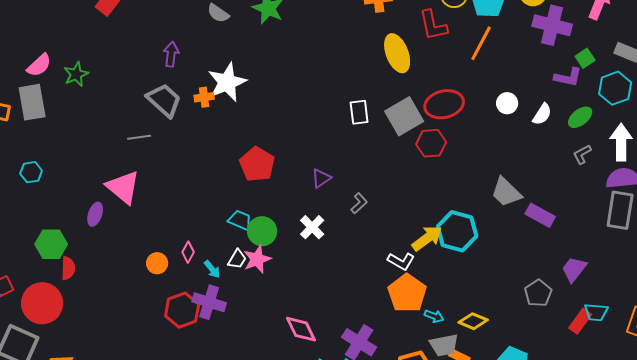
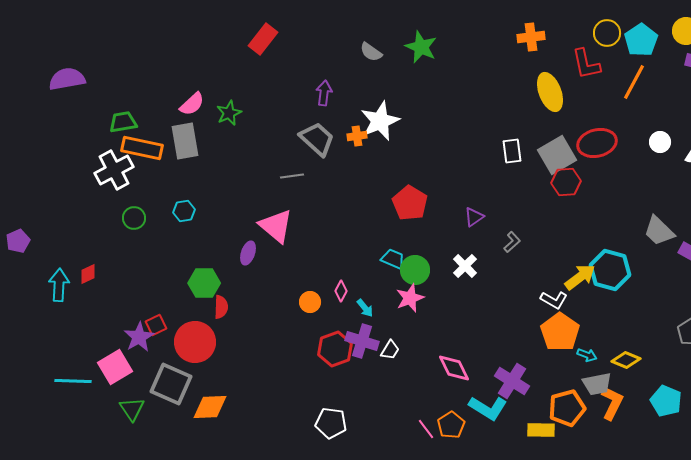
red hexagon: (431, 143) -> (566, 182), moved
white trapezoid: (237, 259) -> (390, 350), moved

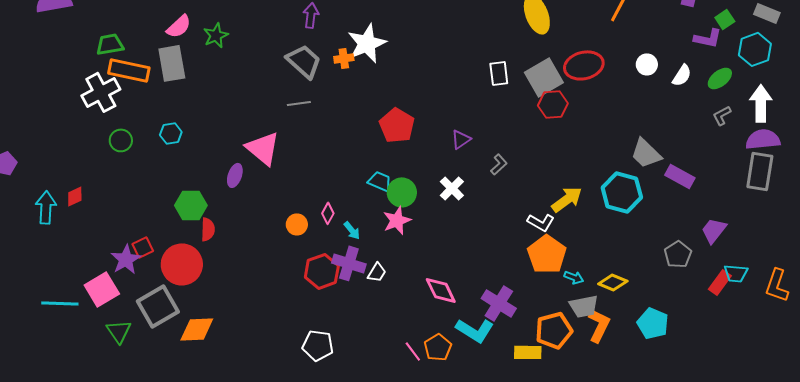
gray line: (292, 176) -> (299, 103), moved
cyan hexagon: (610, 270) -> (622, 192), moved
gray square: (171, 384) -> (158, 306), turned 36

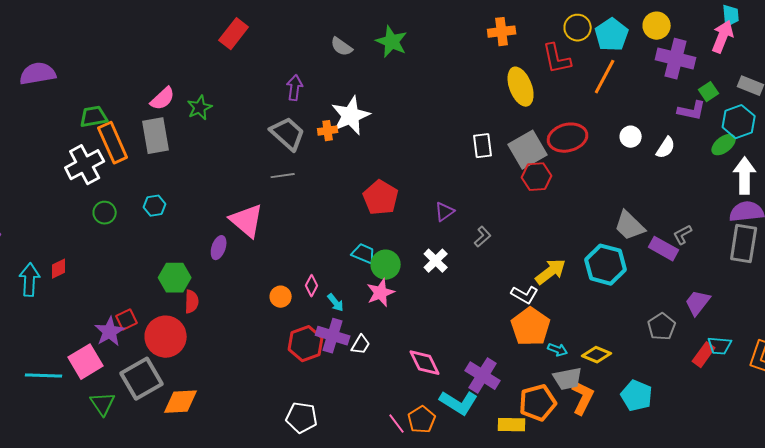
orange rectangle: (129, 70) -> (113, 143), turned 54
green ellipse: (720, 78) -> (724, 145), moved
gray L-shape: (722, 115) -> (683, 235), moved

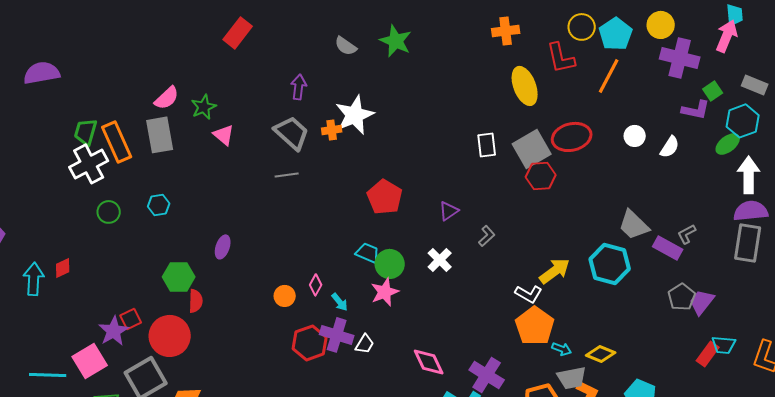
green trapezoid: (94, 117) -> (86, 132), moved, turned -64
pink triangle: (247, 221) -> (224, 135), moved, size x0.6
gray pentagon: (662, 327) -> (682, 297), moved

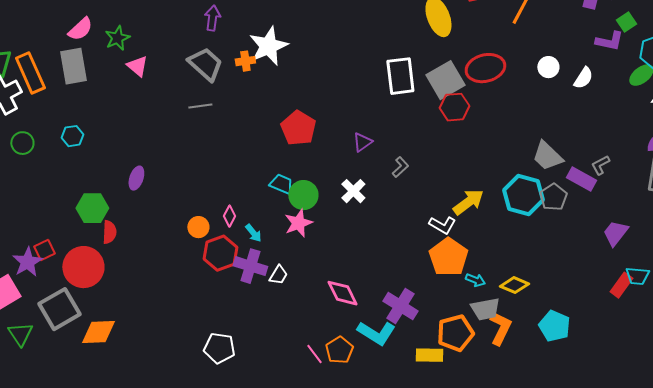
white rectangle: (487, 145) -> (400, 76), size x1.5
gray pentagon: (682, 297) -> (553, 197), moved
red hexagon: (310, 343) -> (220, 253), moved

